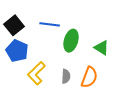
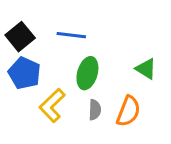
green ellipse: (71, 41) -> (87, 73), moved

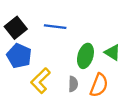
green ellipse: (87, 73) -> (85, 56), moved

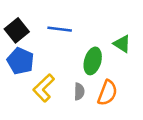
green triangle: (112, 53) -> (122, 44), moved

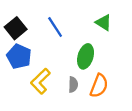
blue line: (60, 29) -> (55, 27), turned 50
green triangle: (122, 44) -> (104, 23), moved

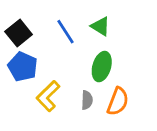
green triangle: (104, 23) -> (100, 26), moved

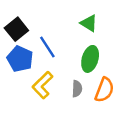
blue line: (66, 32) -> (47, 47), moved

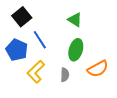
black square: (16, 29) -> (22, 17), moved
orange semicircle: (104, 90) -> (98, 69), moved, turned 40

